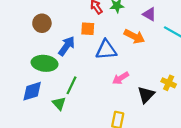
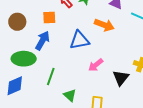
orange square: (88, 29) -> (49, 17), moved
green triangle: (59, 103) -> (70, 95), moved

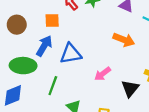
orange arrow: (104, 25) -> (124, 40), moved
blue triangle: (79, 40) -> (71, 54), moved

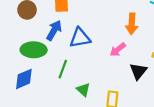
orange arrow: (124, 40) -> (132, 24), turned 72
pink arrow: (103, 74) -> (118, 50), moved

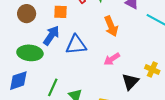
orange arrow: (132, 24) -> (111, 26), moved, turned -30
green line: (63, 69) -> (53, 87), moved

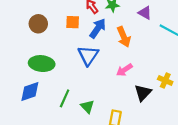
blue arrow: (51, 36) -> (98, 28), moved
blue triangle: (76, 45) -> (88, 55), turned -50

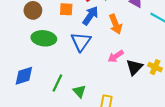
green ellipse: (42, 64) -> (44, 38), moved
black triangle: (143, 93) -> (134, 67), moved

